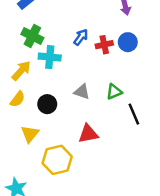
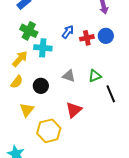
red triangle: (88, 134) -> (74, 110), turned -30

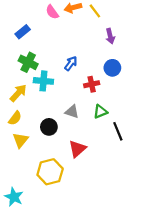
red cross: (87, 38) -> (92, 84), moved
black circle: (41, 86) -> (49, 127), moved
yellow triangle: (27, 110) -> (20, 140), moved

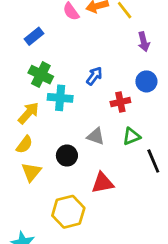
red triangle: (77, 149) -> (103, 183), turned 30

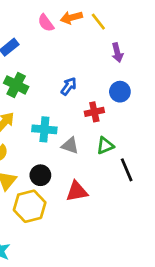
cyan cross: (60, 98) -> (44, 129), moved
black circle: (67, 156) -> (40, 175), moved
yellow hexagon: (68, 212) -> (30, 206), moved

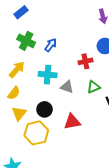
blue arrow: (69, 86) -> (51, 45), moved

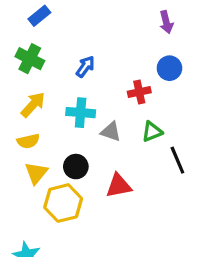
green cross: (26, 41) -> (30, 59), moved
yellow semicircle: (14, 93) -> (28, 141), turned 40

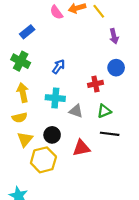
yellow arrow: (33, 105) -> (23, 93), turned -54
black line: (177, 160) -> (110, 134), moved, turned -60

